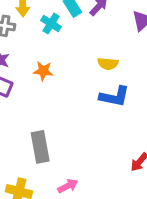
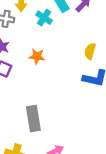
yellow semicircle: (108, 64) -> (90, 51), turned 98

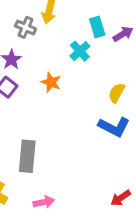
cyan cross: (44, 18) -> (80, 51), moved

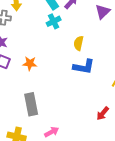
cyan cross: (80, 51) -> (54, 21), moved, turned 32
orange star: (51, 82) -> (30, 63), moved

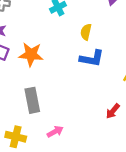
orange star: (30, 63) -> (31, 54), size x1.5

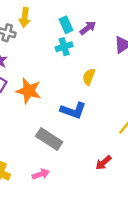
blue L-shape: (92, 58) -> (73, 110), moved
gray rectangle: (32, 100) -> (49, 139), moved, turned -55

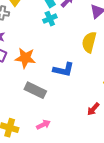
yellow semicircle: (89, 77) -> (89, 42), moved, size x1.5
gray rectangle: (49, 139) -> (35, 90), moved

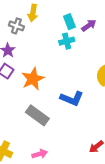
orange star: (25, 58) -> (33, 79), turned 30

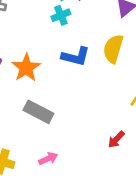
blue L-shape: (72, 99) -> (76, 56), moved

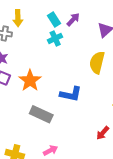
blue L-shape: (76, 56) -> (71, 94), moved

